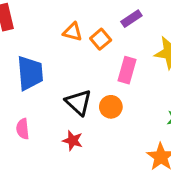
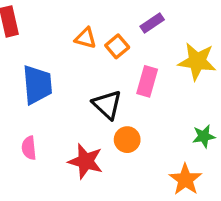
black triangle: (79, 102) -> (107, 105), moved
orange circle: (111, 107) -> (127, 140), moved
red star: (73, 141) -> (86, 161), size x1.5

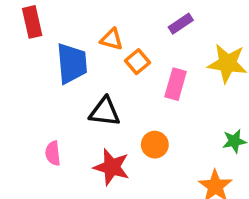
orange square: (117, 46) -> (138, 62), moved
blue trapezoid: (37, 85) -> (72, 63), moved
black triangle: (107, 105) -> (105, 112), moved, turned -36

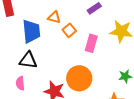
black triangle: (105, 112) -> (28, 60), moved
orange circle: (155, 145) -> (79, 78), size x1.6

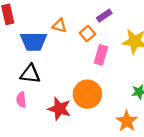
orange square: (69, 30) -> (87, 34), moved
blue trapezoid: (31, 31) -> (34, 41), turned 95

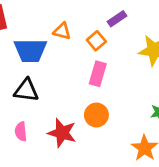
pink rectangle: (101, 55) -> (98, 74), moved
orange circle: (87, 94) -> (96, 115), size x0.7
pink semicircle: (21, 100) -> (21, 132), moved

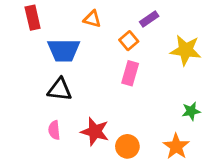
orange triangle: (62, 31) -> (92, 19), moved
orange circle: (96, 115) -> (127, 146), moved

